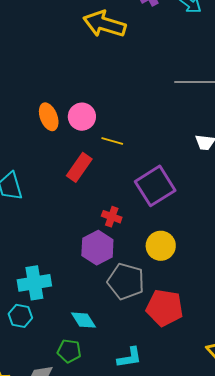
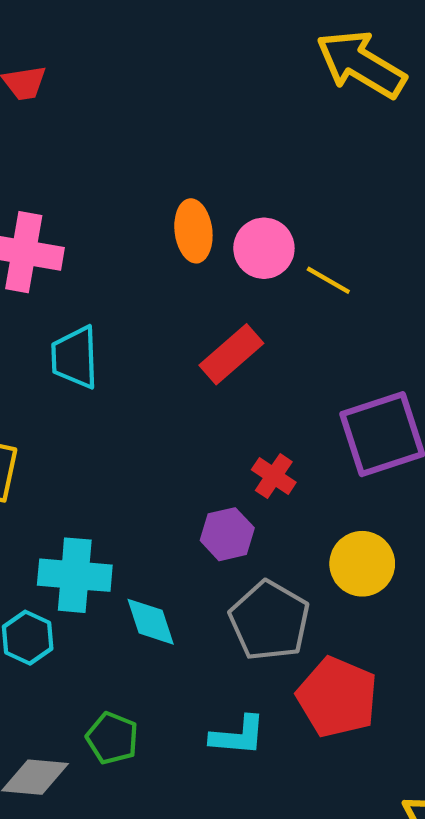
yellow line: (112, 141) -> (328, 280), moved
purple hexagon: (97, 248) -> (227, 534), size x0.7
cyan diamond: (83, 320) -> (151, 622), moved
cyan L-shape: (129, 358) -> (238, 736), moved

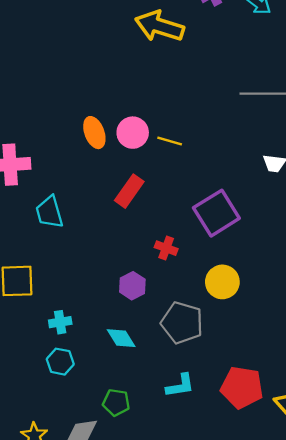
purple hexagon: (227, 534) -> (132, 286), moved
cyan cross: (75, 575) -> (60, 322), moved, size x0.6
red pentagon: (337, 697) -> (242, 387), moved

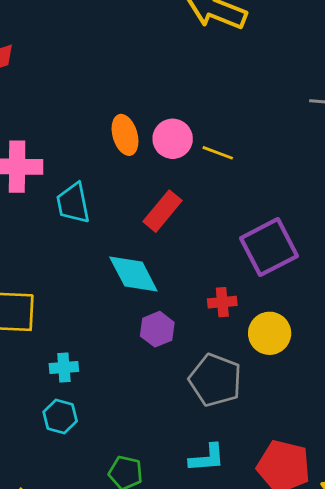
cyan trapezoid: (49, 212) -> (73, 203), moved
red cross: (166, 248) -> (222, 302), moved, turned -30
cyan diamond: (121, 338) -> (133, 274), moved, size x1.4

